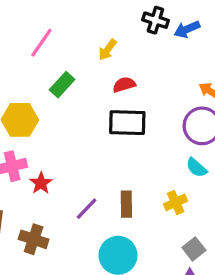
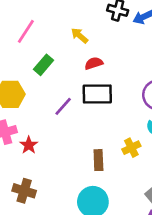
yellow arrow: (107, 50) -> (79, 35), turned 96
yellow cross: (176, 202) -> (131, 148), moved
purple line: (87, 209) -> (63, 106), moved

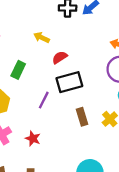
red star: (29, 145) -> (33, 139), moved
brown rectangle: (98, 160) -> (82, 117), moved

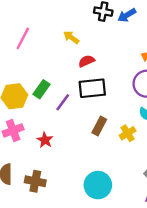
green rectangle: (18, 70) -> (42, 89), moved
brown rectangle: (82, 117) -> (99, 126), turned 36

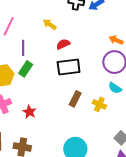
purple line: (63, 102) -> (23, 48), moved, turned -35
yellow cross: (128, 133) -> (99, 104), turned -32

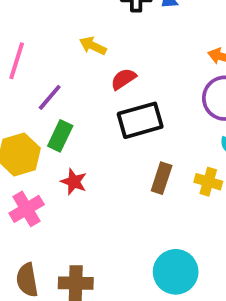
purple line: (23, 48) -> (50, 97), turned 49
red star: (30, 112) -> (74, 182), moved

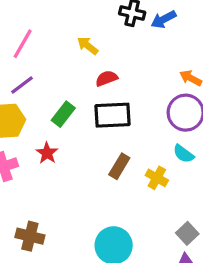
purple line: (50, 97) -> (22, 85), moved
green rectangle: (60, 136) -> (63, 114), moved

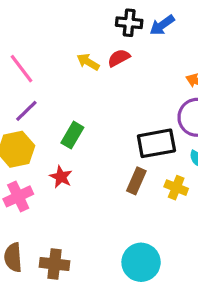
pink line: (23, 44) -> (21, 69), turned -60
red semicircle: (106, 78) -> (119, 58), moved
black rectangle: (112, 115) -> (156, 143), moved

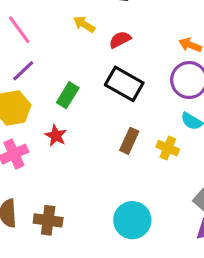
red semicircle: (119, 58) -> (120, 40), moved
black rectangle: (156, 143) -> (124, 84), moved, turned 39

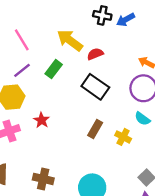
yellow arrow: (84, 24) -> (70, 40), size x1.6
green rectangle: (68, 95) -> (54, 69), moved
brown cross: (48, 220) -> (43, 179), moved

